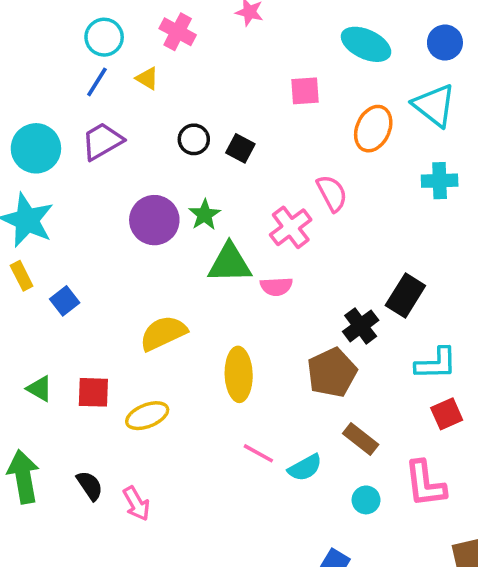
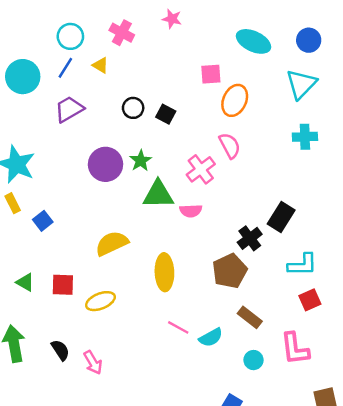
cyan triangle: (434, 105) -> (301, 84), turned 36
orange ellipse: (373, 129) -> (235, 100), moved
cyan circle: (36, 148) -> (23, 77), moved

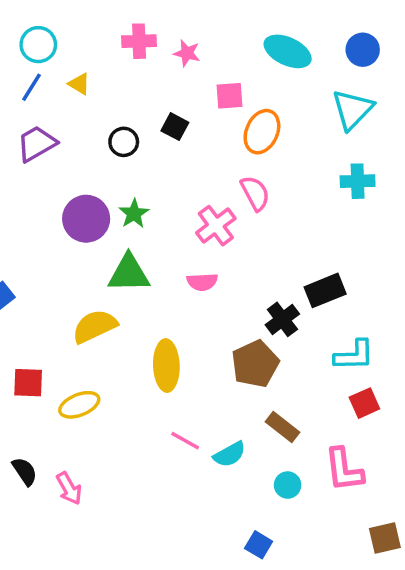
pink star: (172, 19) -> (187, 53), moved
pink cross: (122, 33) -> (139, 41), moved, turned -30
black square: (166, 114) -> (175, 127), moved
green triangle: (158, 194) -> (129, 273), moved
black rectangle: (281, 217) -> (325, 290), turned 36

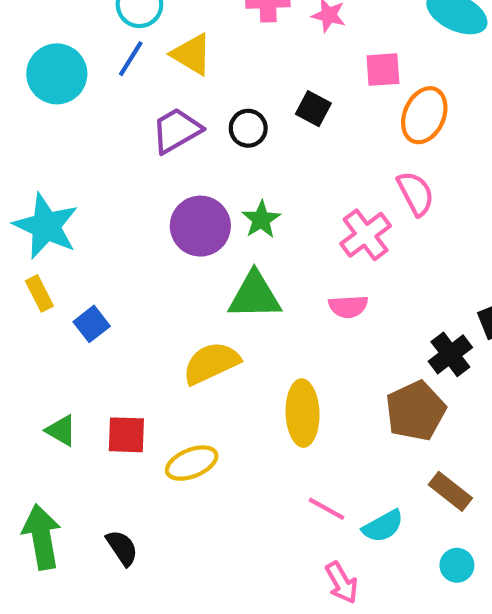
yellow triangle: (79, 84) -> (192, 54), size x1.5
purple trapezoid: (37, 144) -> (176, 130), moved
pink arrow: (69, 488) -> (342, 583), moved

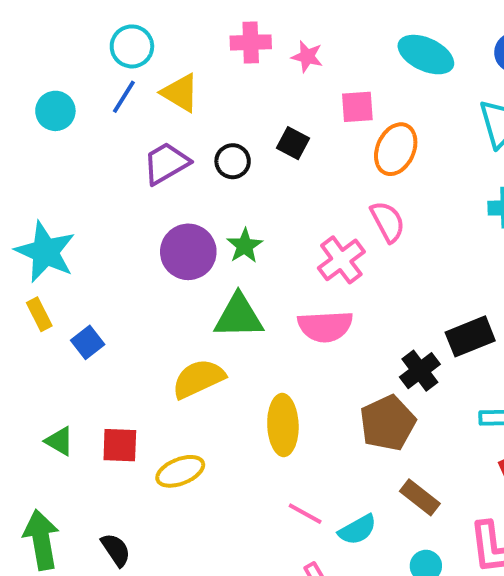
cyan circle: (57, 74) -> (55, 111), size x0.7
pink semicircle: (348, 307) -> (325, 326), size x1.5

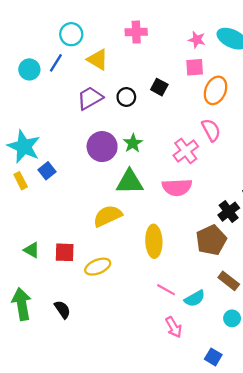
pink star: (307, 57) -> (197, 40), moved
blue line: (124, 97) -> (56, 63), moved
blue square: (88, 342) -> (47, 171), moved

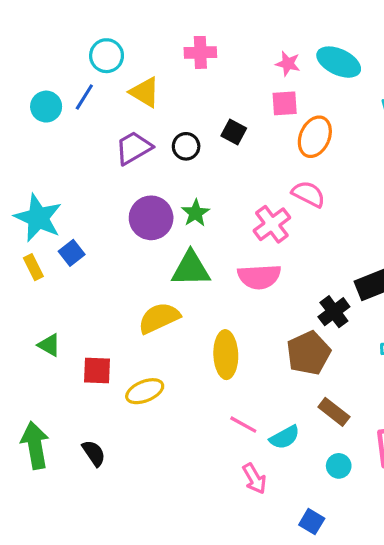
pink semicircle: (211, 130) -> (308, 194), turned -35
green triangle: (32, 250) -> (49, 345), moved

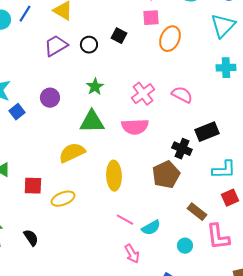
pink semicircle: (308, 194) -> (182, 95), moved
purple circle: (151, 218) -> (50, 98), moved, size x0.7
black cross: (334, 312) -> (182, 149), turned -30
brown rectangle: (334, 412) -> (197, 212), moved

